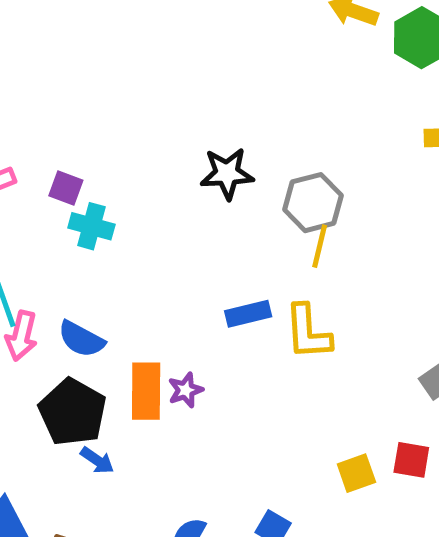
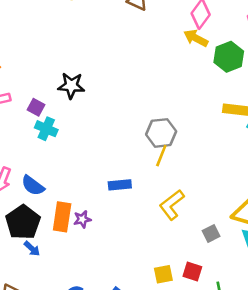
black star: (227, 174) -> (71, 86), moved
yellow L-shape: (308, 332) -> (172, 205), moved, turned 48

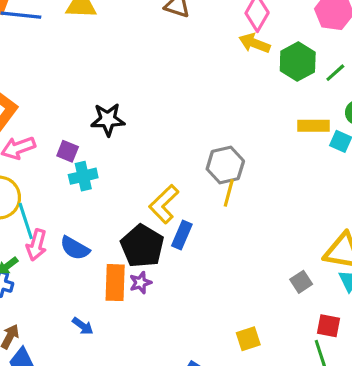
cyan cross: (46, 129) -> (83, 176), turned -30
blue rectangle: (120, 185) -> (182, 235), turned -55
yellow L-shape: (172, 205) -> (164, 204), moved
black pentagon: (23, 222) -> (142, 246), moved
red square: (192, 272) -> (329, 326), moved

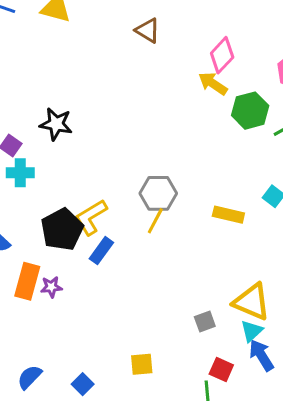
yellow rectangle: (313, 126) -> (228, 215), moved
black pentagon: (142, 246) -> (62, 229), moved

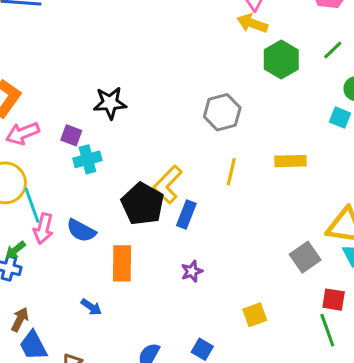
green hexagon: (250, 111) -> (281, 60), moved
gray hexagon: (158, 193) -> (222, 112), moved
yellow rectangle: (228, 215) -> (290, 161), moved
purple star: (51, 287) -> (192, 271), moved
gray square: (205, 322) -> (305, 257), size x1.4

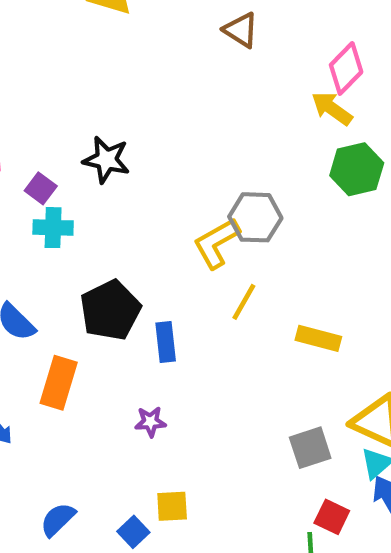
yellow rectangle: (290, 161) -> (318, 338), moved
yellow L-shape: (168, 185) -> (217, 243), moved
blue rectangle: (186, 214) -> (166, 342), turned -44
yellow square: (255, 315) -> (172, 506), moved

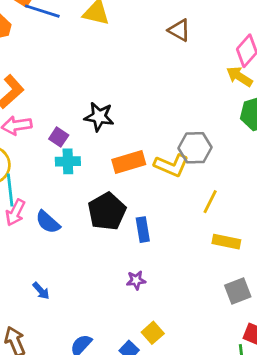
yellow L-shape: (217, 243) -> (171, 165), turned -124
yellow line: (244, 302) -> (210, 202), moved
yellow rectangle: (318, 338) -> (226, 242), moved
orange rectangle: (59, 383) -> (129, 162), moved, turned 60
yellow square: (172, 506) -> (153, 333), turned -35

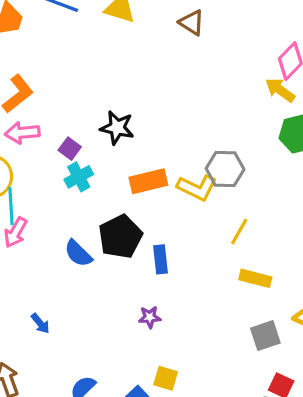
brown triangle: (179, 30) -> (192, 23), moved
cyan cross: (68, 161) -> (79, 177), turned -30
blue semicircle: (48, 222) -> (78, 253), moved
yellow square: (153, 333) -> (166, 378), turned -35

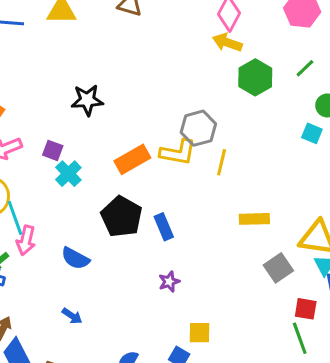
black star: (117, 128) -> (87, 100), moved
yellow line: (239, 232) -> (222, 162), moved
blue semicircle: (78, 253) -> (75, 258), moved

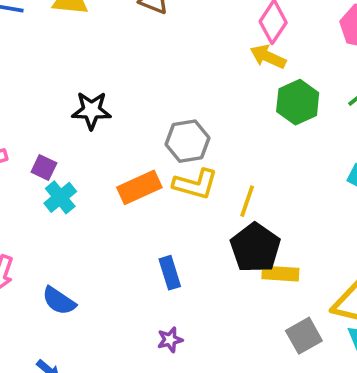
gray hexagon: (198, 128) -> (188, 141), moved
black pentagon: (122, 217) -> (255, 248), moved

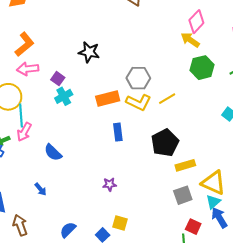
yellow line: (247, 201) -> (167, 99), moved, turned 30
blue rectangle: (170, 273) -> (118, 132), moved
yellow rectangle: (280, 274) -> (185, 165), moved, turned -30

